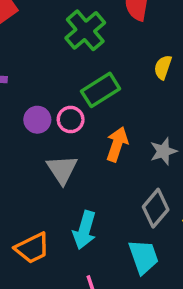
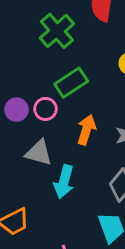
gray triangle: (62, 169) -> (39, 153), turned -40
cyan arrow: (85, 230) -> (64, 182), moved

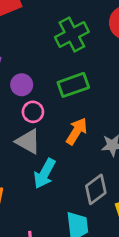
pink circle: (45, 109) -> (33, 112), moved
purple circle: (16, 110) -> (22, 85), moved

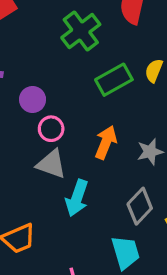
green rectangle: (73, 85) -> (114, 80), moved

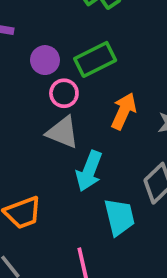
green rectangle: (114, 80) -> (95, 59), moved
cyan trapezoid: (126, 252) -> (119, 217), moved

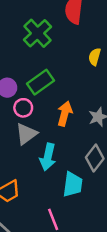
gray triangle: (63, 132) -> (26, 134), turned -50
cyan trapezoid: (119, 217) -> (73, 184), turned 30

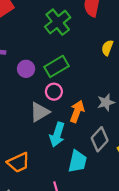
pink circle: (23, 108) -> (54, 92), moved
orange arrow: (65, 114) -> (77, 111), moved

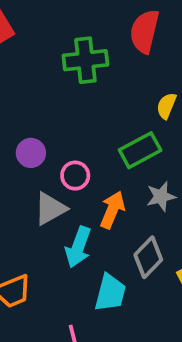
green cross: (58, 22) -> (85, 60), turned 30
green rectangle: (57, 66) -> (140, 150), moved
purple circle: (26, 69) -> (31, 153), moved

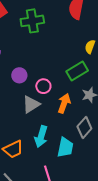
green cross: (85, 60) -> (32, 21), moved
cyan arrow: (78, 247) -> (41, 137), moved

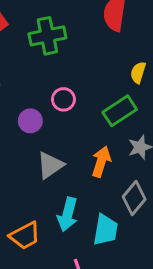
pink circle: (43, 86) -> (63, 99), moved

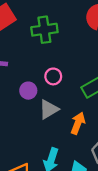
gray triangle: (50, 165) -> (49, 109), moved

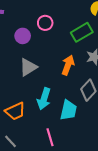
gray triangle: (49, 109) -> (28, 67), moved

